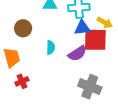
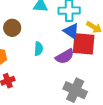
blue triangle: (82, 28) -> (71, 31), turned 36

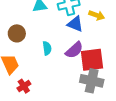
red square: (84, 44) -> (92, 60), moved

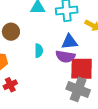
blue triangle: (75, 24) -> (69, 42), moved, turned -36
purple semicircle: (74, 50) -> (65, 57), turned 42

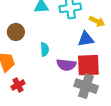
blue triangle: (69, 42) -> (86, 39), moved
purple semicircle: (65, 57) -> (66, 65), moved

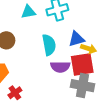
yellow arrow: (97, 21) -> (89, 49), moved
cyan semicircle: (45, 49) -> (49, 45), moved, size x1.5

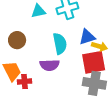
purple semicircle: (60, 67) -> (50, 65), moved
red cross: (15, 93) -> (24, 81), moved, turned 32

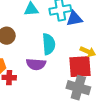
blue triangle: (87, 37) -> (74, 19), moved

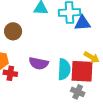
cyan semicircle: (49, 44) -> (64, 69), moved
gray cross: (78, 88) -> (78, 92), size x0.6

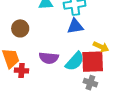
blue triangle: (82, 23) -> (75, 26), moved
cyan semicircle: (64, 69) -> (75, 61), turned 45

